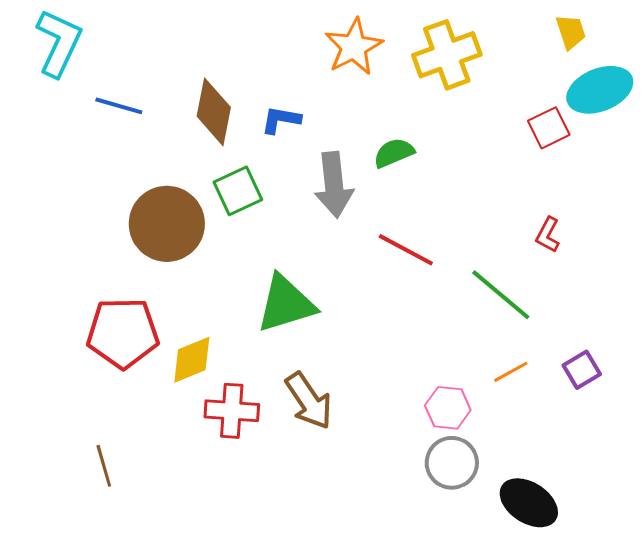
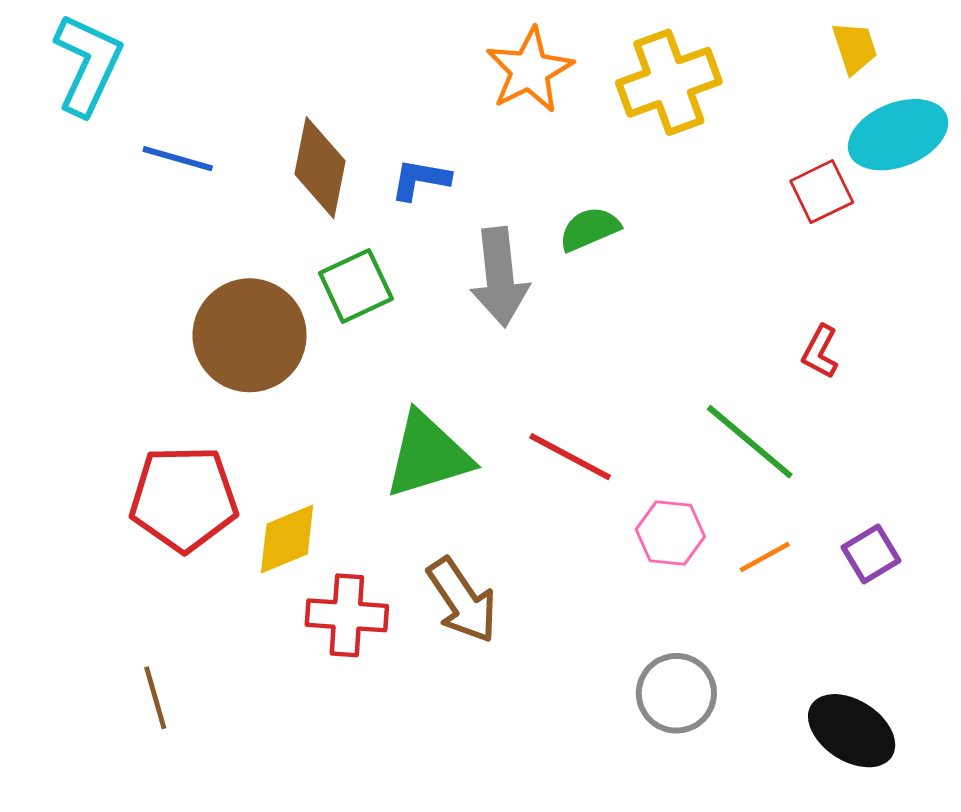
red line: (406, 250) -> (570, 457), moved
pink hexagon: (448, 408) -> (670, 533), moved
black ellipse: (529, 503) -> (852, 731), moved

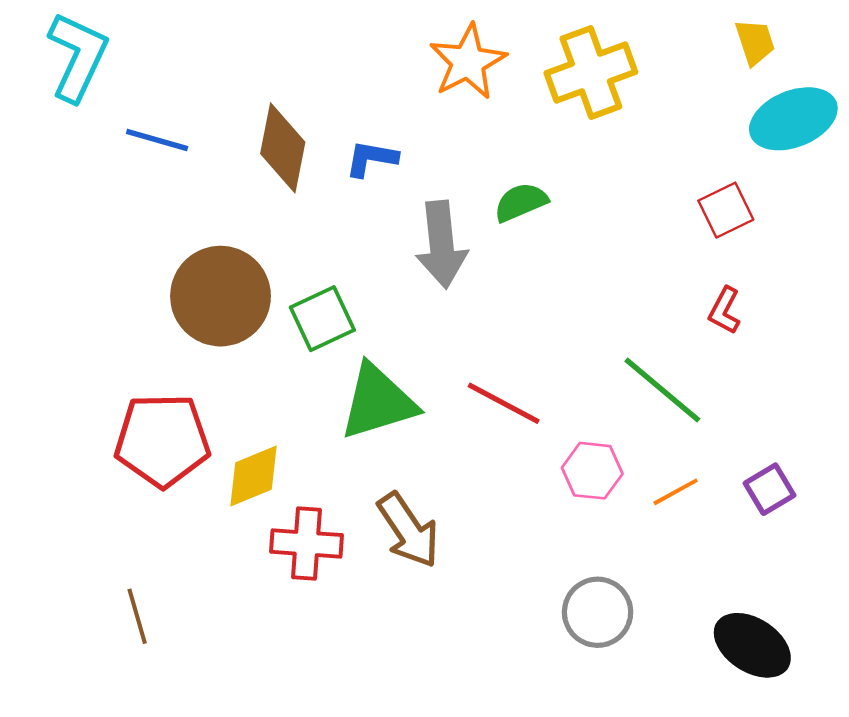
red square: (822, 192) -> (726, 210), moved
green square: (356, 286) -> (322, 319), moved

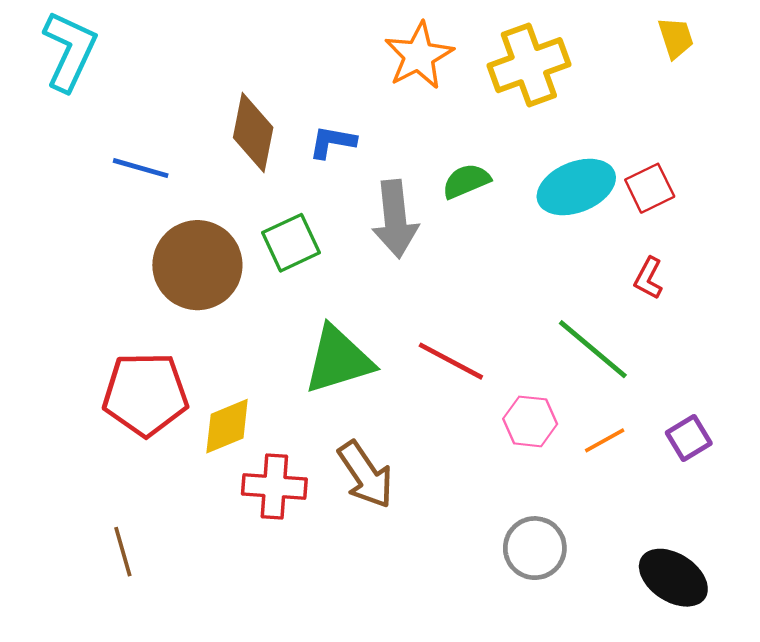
cyan ellipse: (793, 119) -> (576, 187), moved
blue line: (157, 140) -> (141, 168), moved
green square: (322, 319) -> (291, 243), moved

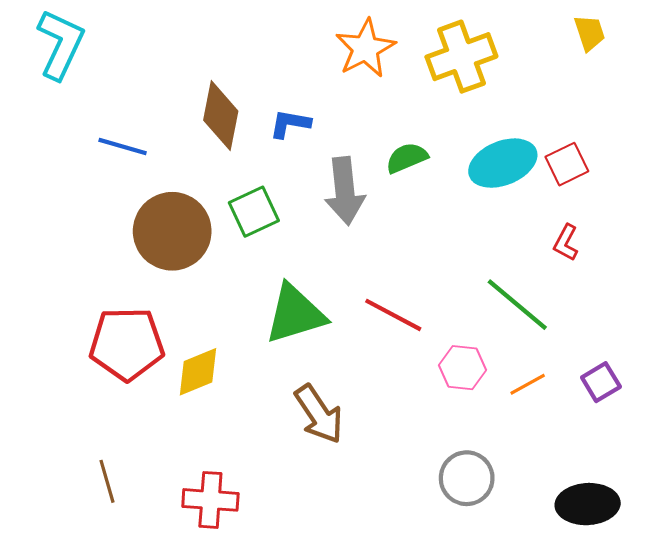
red cross: (274, 487) -> (210, 500), moved
black ellipse: (673, 578) -> (588, 504), turned -36

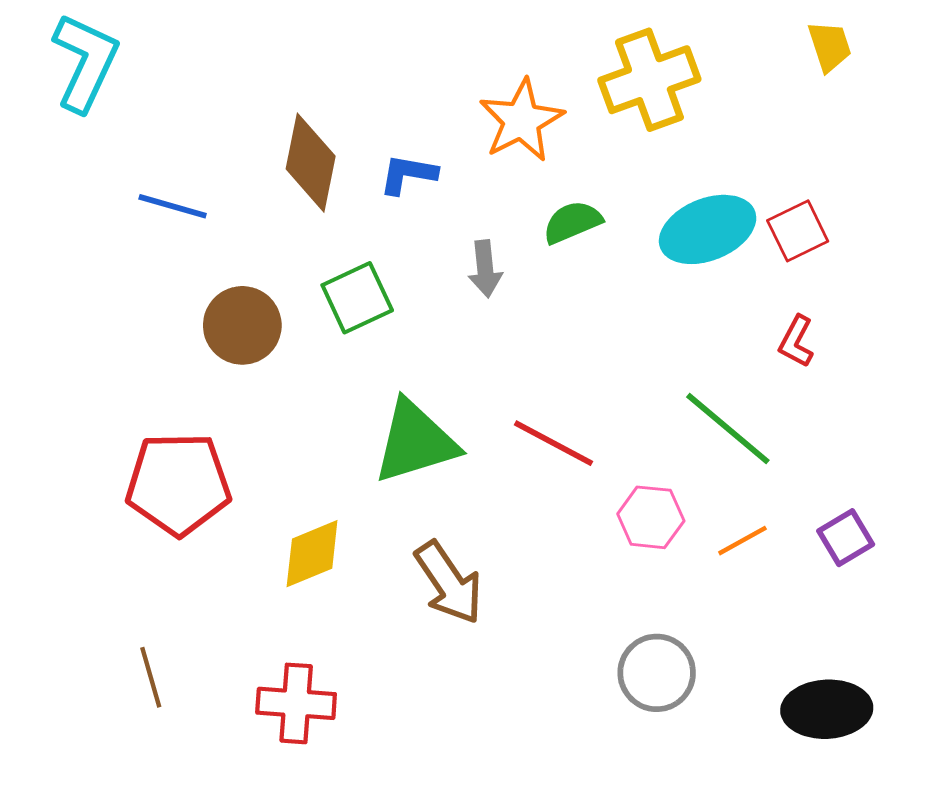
orange star: (365, 48) -> (521, 120), moved
gray arrow: (345, 191) -> (485, 269), size x0.6
brown circle: (172, 231) -> (242, 325), size x0.7
yellow diamond: (198, 372) -> (312, 554), moved

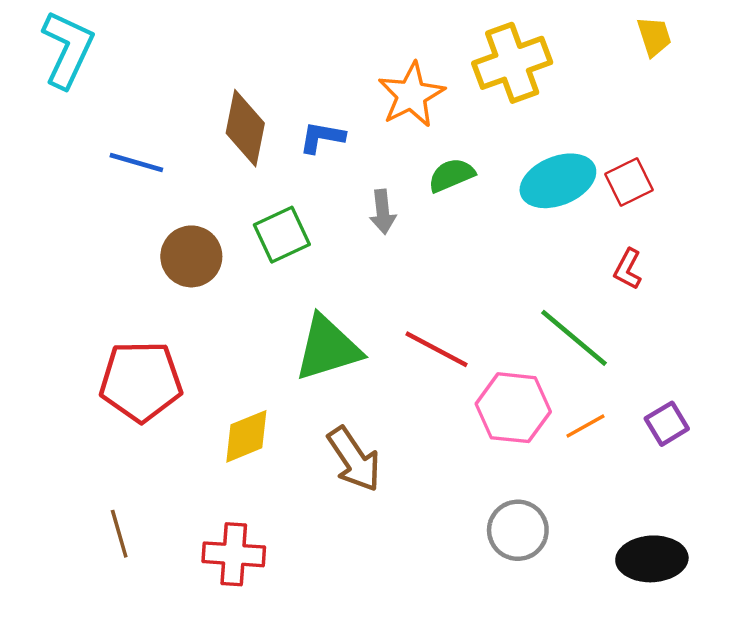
pink hexagon: (651, 517) -> (513, 408), size x1.4

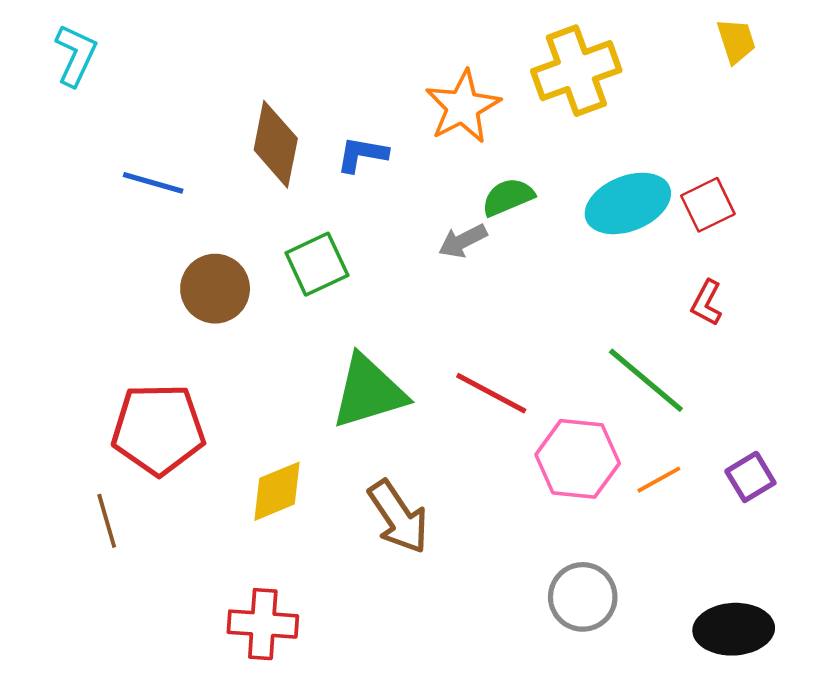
cyan L-shape: (68, 49) -> (76, 55), size x0.7
gray arrow: (383, 212) -> (463, 241), moved, turned 69
brown line: (119, 534) -> (107, 521), moved

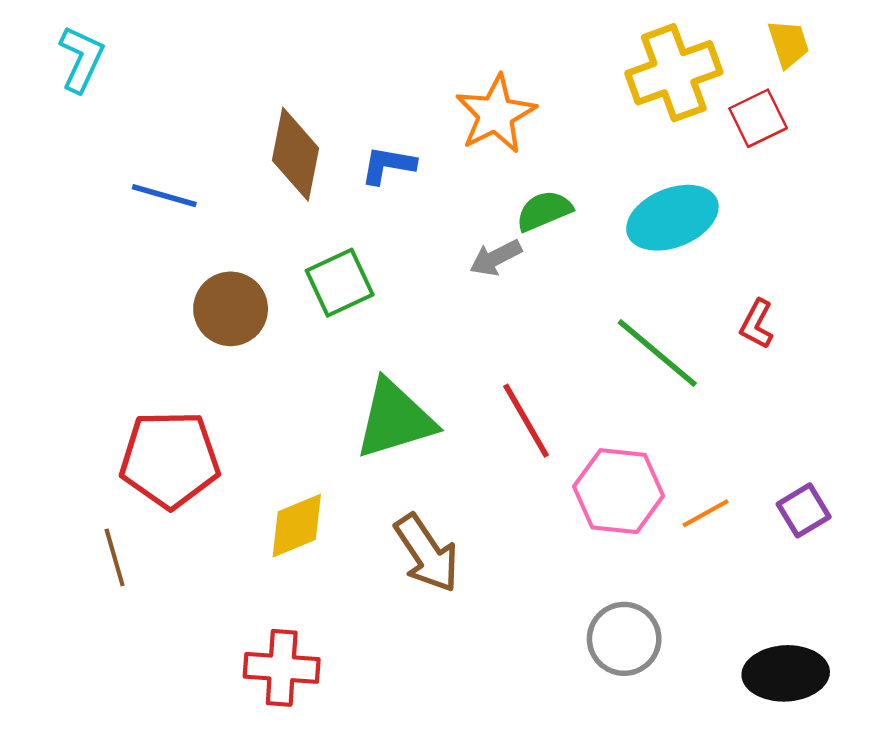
yellow cross: (576, 71) -> (674, 73), moved
red square: (708, 205) -> (758, 118), moved
green line: (646, 380) -> (657, 353), moved
red line: (491, 393) -> (526, 421), turned 32

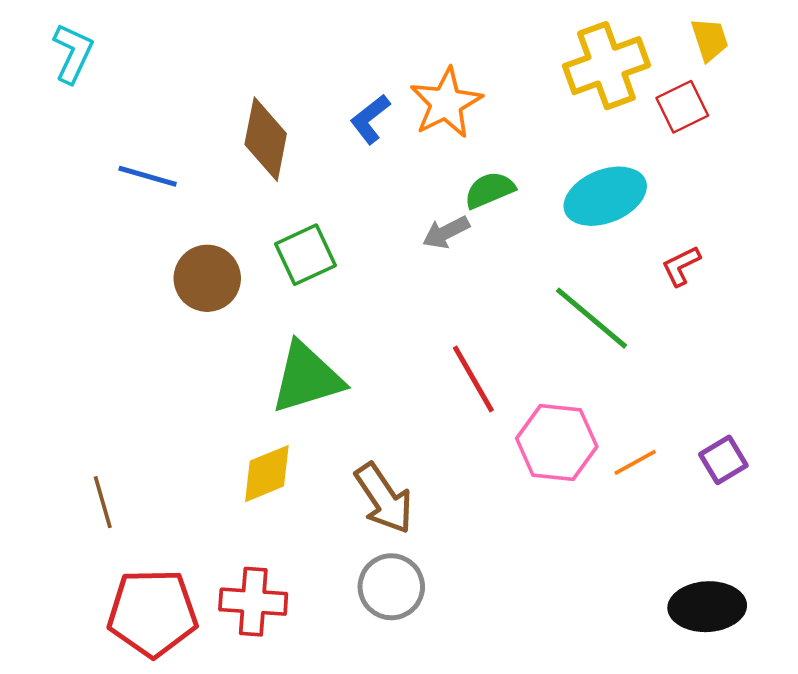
blue L-shape: (388, 165) -> (370, 119), moved, turned -48
red L-shape: (757, 324) -> (681, 266), moved, turned 36
green triangle: (395, 419) -> (307, 378), moved
red pentagon: (170, 459) -> (152, 613), moved
gray circle: (624, 639) -> (391, 587), moved

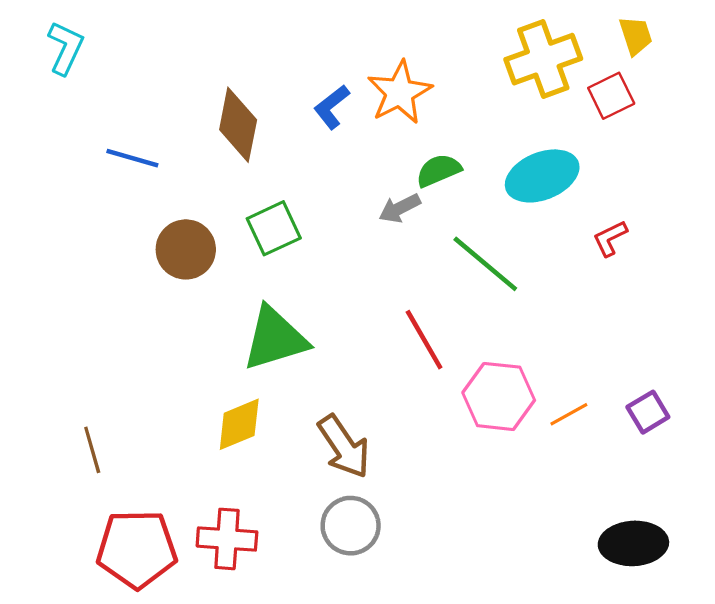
green line: (592, 318) -> (485, 264), moved

